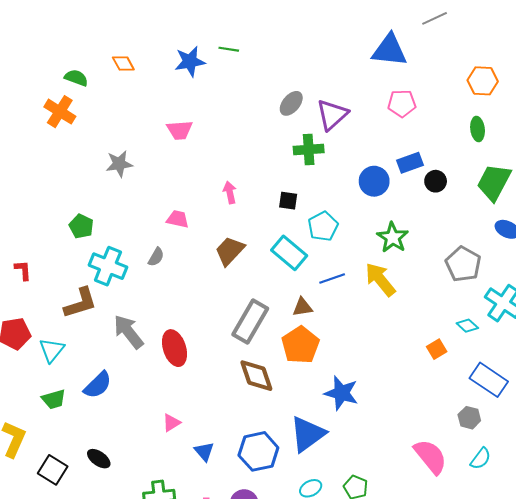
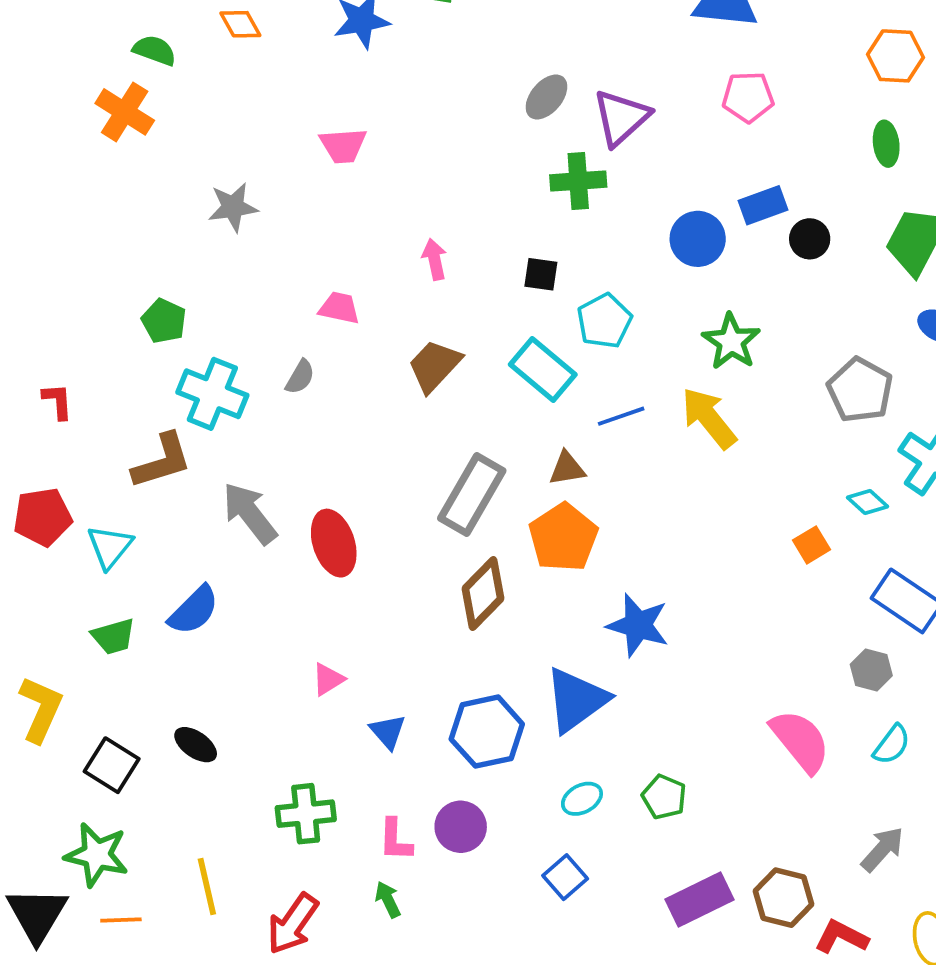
brown diamond: (256, 376) -> (483, 593), turned 63

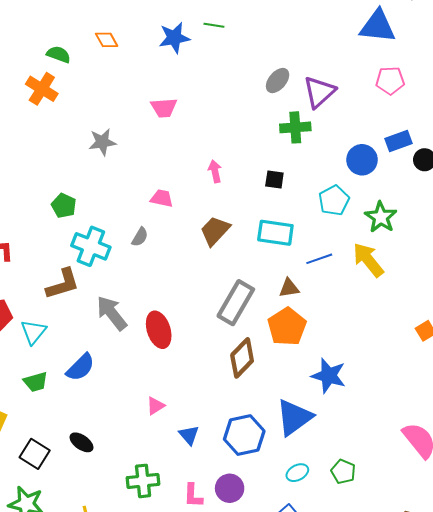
cyan pentagon: (604, 321) -> (334, 200), moved
cyan rectangle: (543, 369) -> (275, 233), turned -32

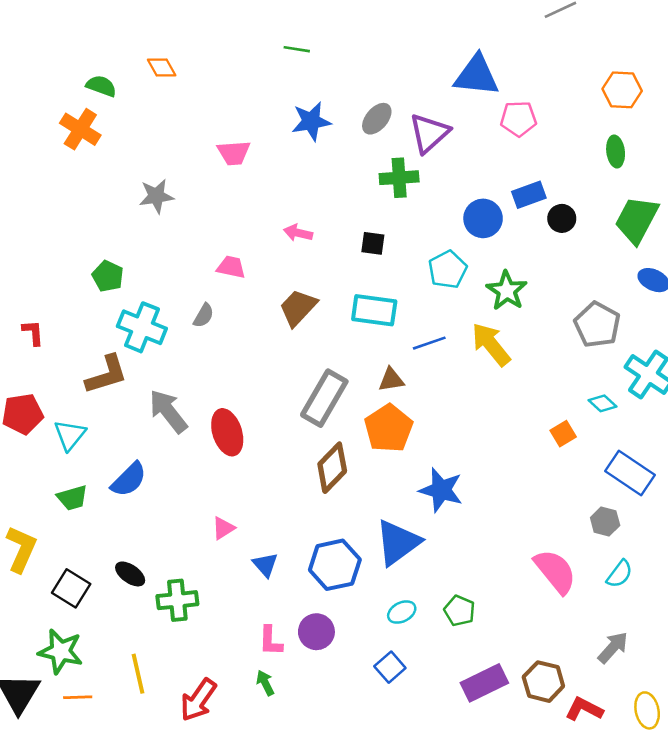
blue triangle: (378, 26) -> (476, 75), moved
blue star: (174, 38) -> (311, 121), moved
pink arrow: (215, 171) -> (298, 233), turned -65
green cross: (143, 481) -> (177, 600), moved

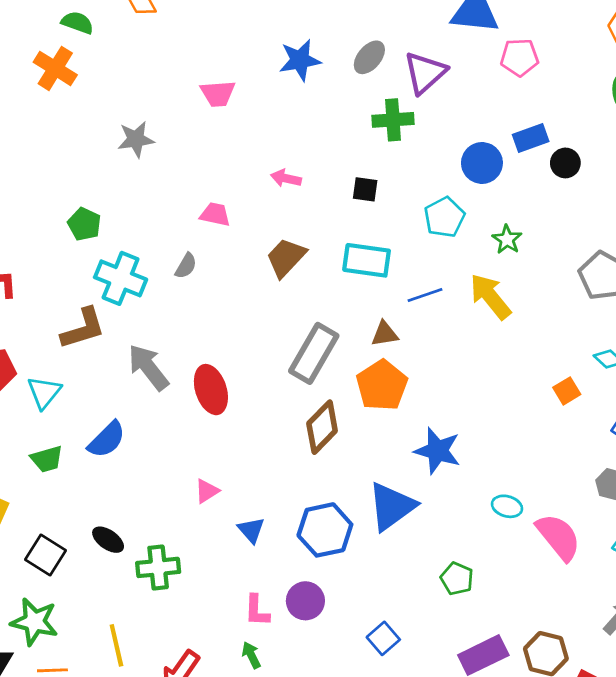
green star: (507, 291) -> (507, 239), size x0.7
cyan ellipse: (402, 612) -> (507, 506), moved, turned 44

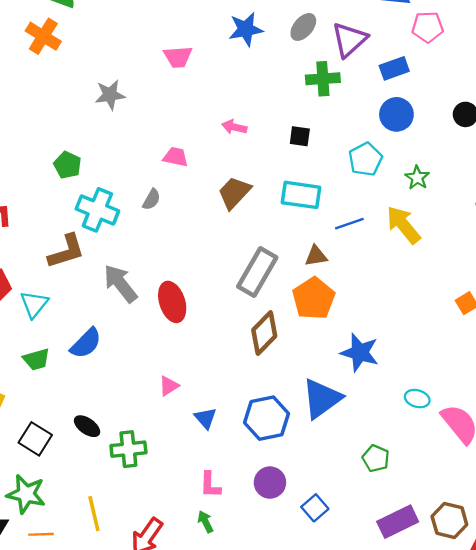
blue rectangle: (531, 138) -> (394, 68), moved
purple circle: (305, 601) -> (270, 483), moved

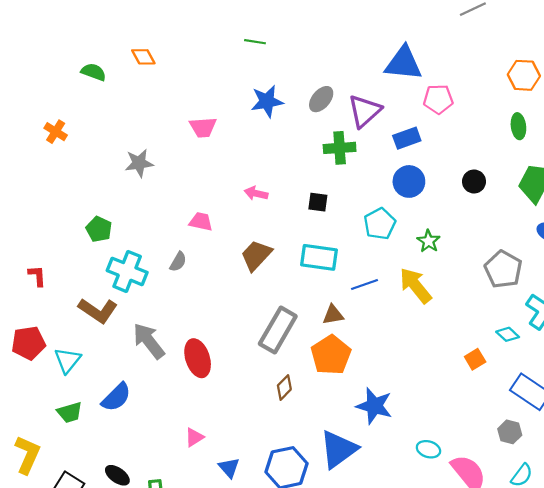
orange cross: (43, 36) -> (56, 132), moved, size x0.7
brown L-shape: (66, 251) -> (98, 310), turned 51
brown diamond: (264, 333) -> (284, 387), size x0.6

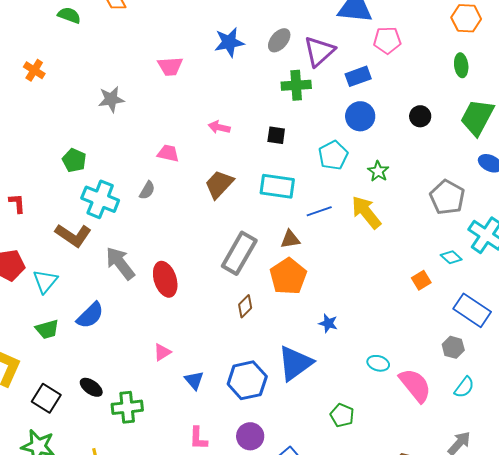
blue star: (374, 406) -> (328, 323), size x0.6

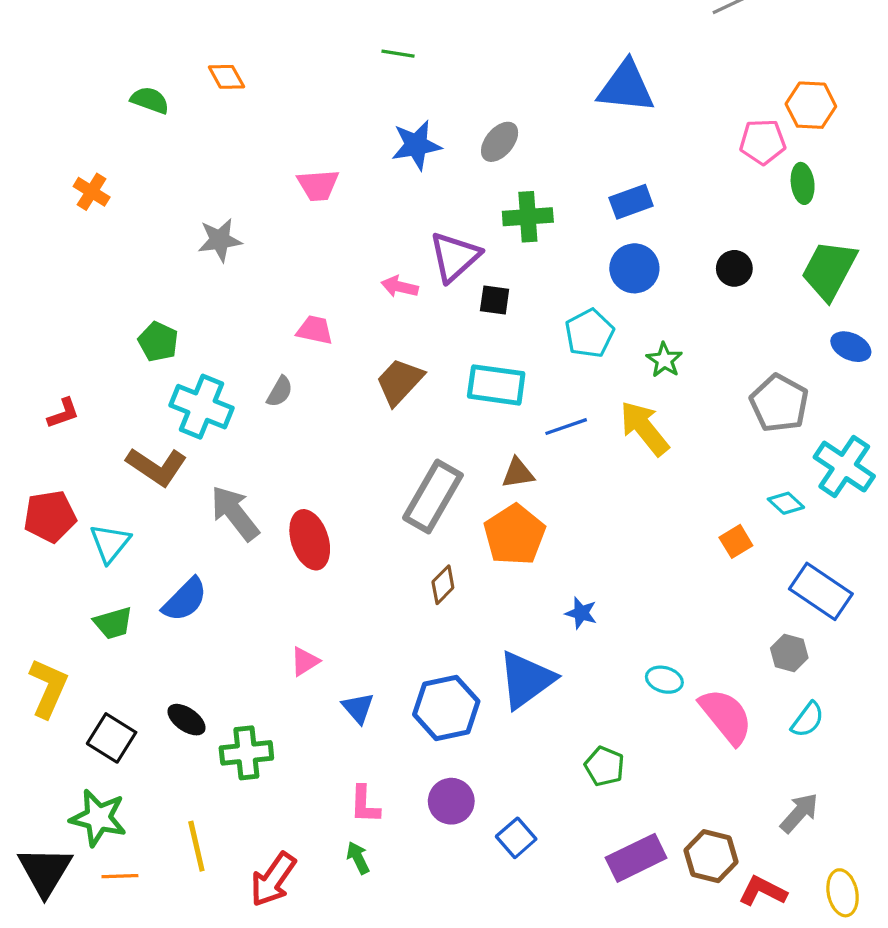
pink pentagon: (387, 40) -> (763, 142), moved
purple triangle: (319, 51) -> (455, 257), moved
red L-shape: (17, 203) -> (63, 413), turned 75

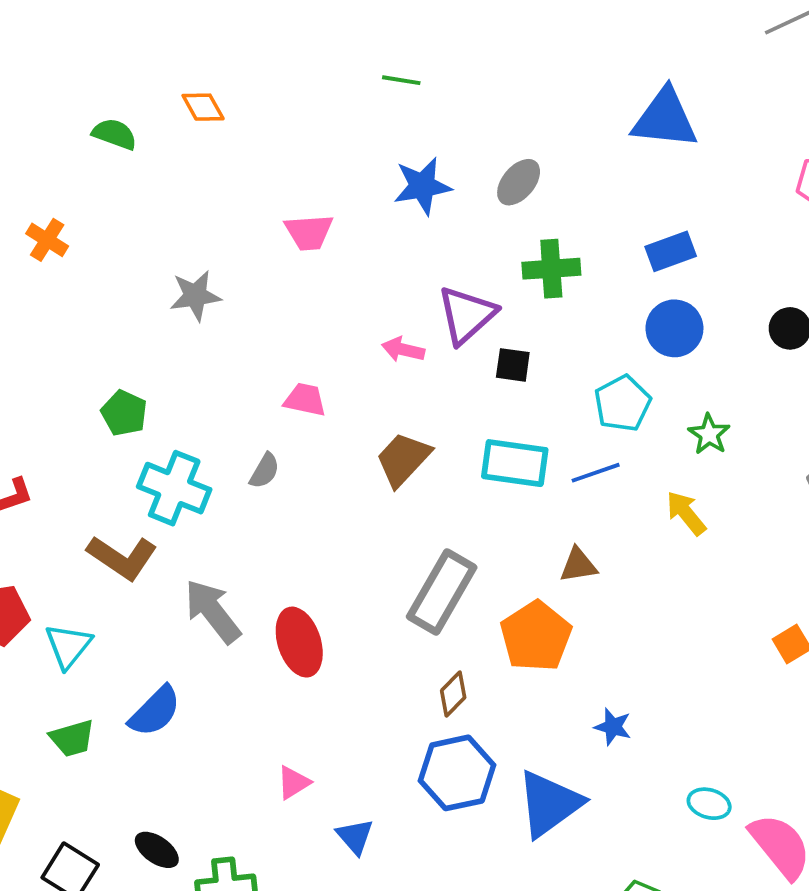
blue line: (566, 427) -> (596, 473), moved
yellow arrow: (644, 428) -> (686, 513), size x0.7
brown triangle: (518, 473) -> (578, 565), moved
blue hexagon: (446, 708) -> (457, 773), moved

